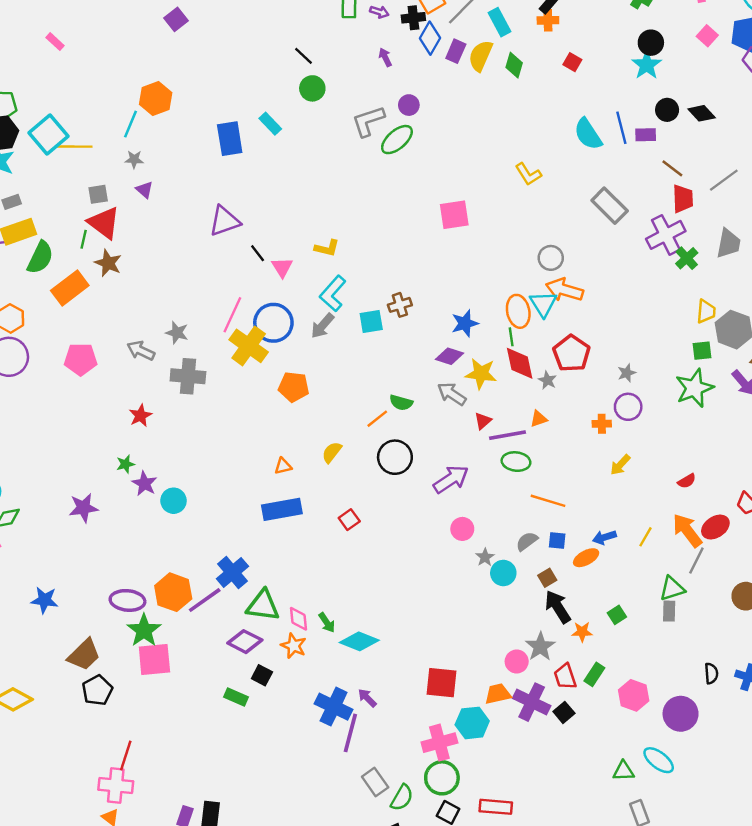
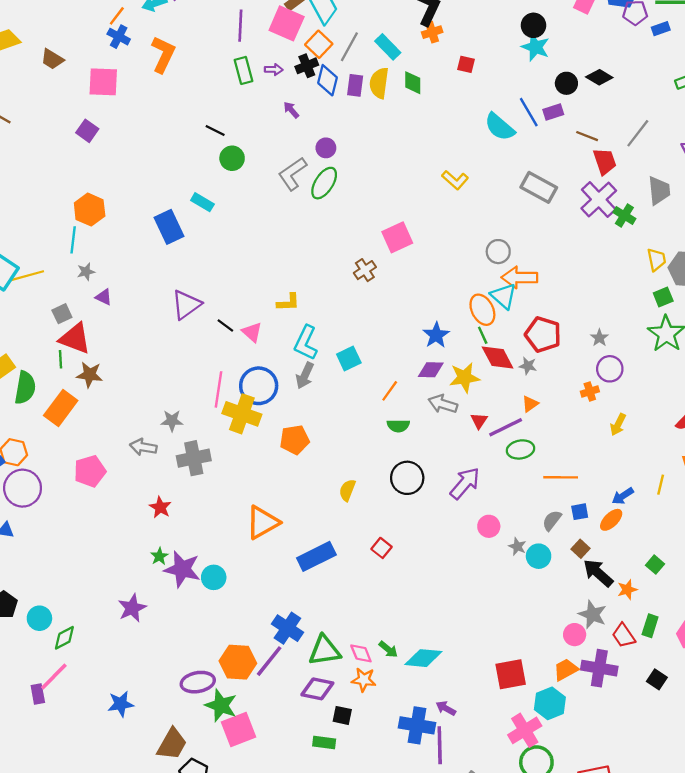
brown cross: (400, 305) -> (365, 270), moved
orange line: (377, 419) -> (390, 391), moved
orange triangle: (283, 466) -> (263, 522), moved, size x2.0
purple star: (145, 484) -> (182, 569), size x1.5
black square: (564, 712) -> (657, 679), moved

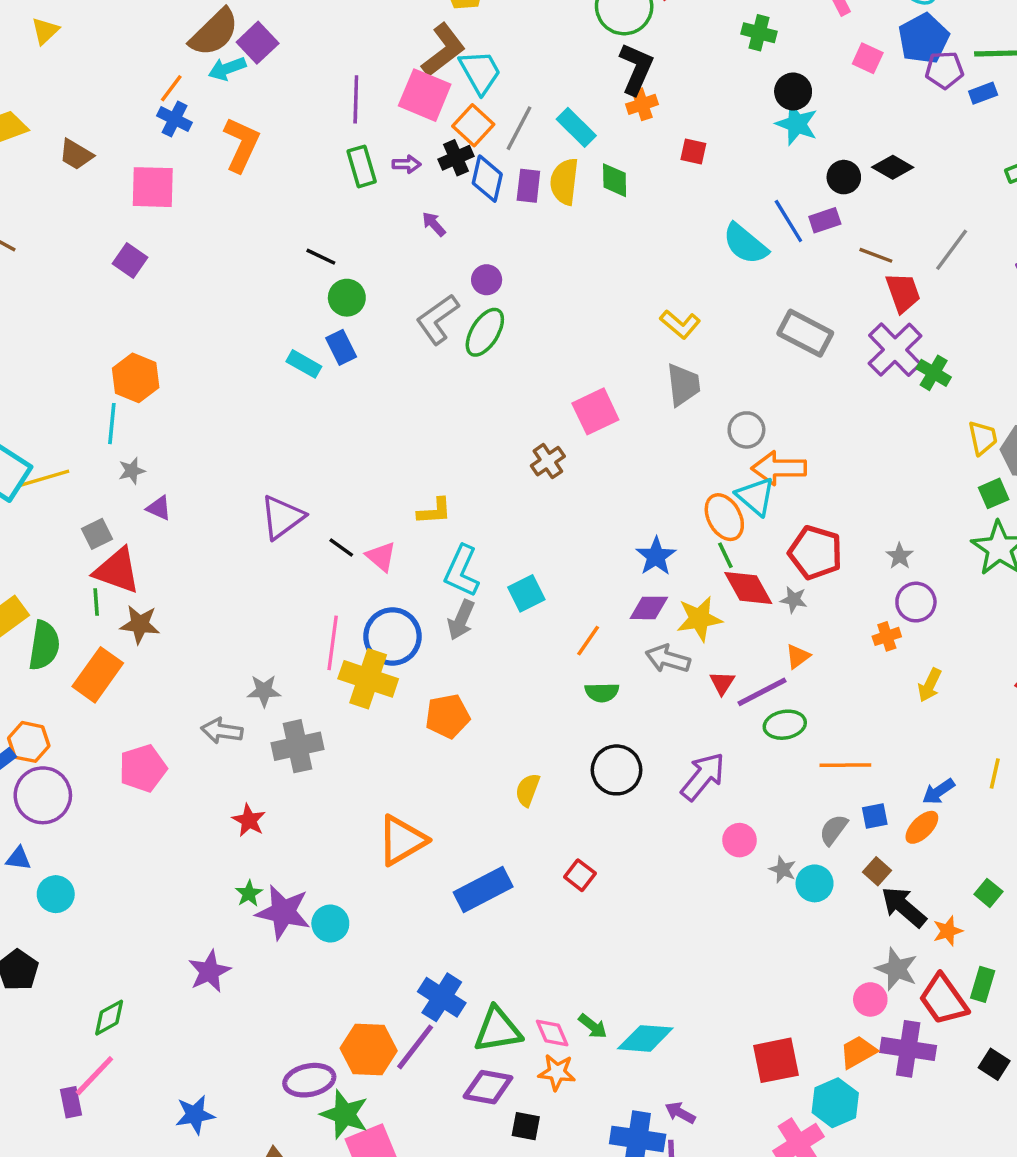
gray trapezoid: (659, 191) -> (683, 385), moved
blue rectangle: (169, 227) -> (341, 347), moved, size x0.7
cyan circle: (39, 618) -> (56, 894), moved
red trapezoid: (624, 635) -> (943, 1000), size x1.4

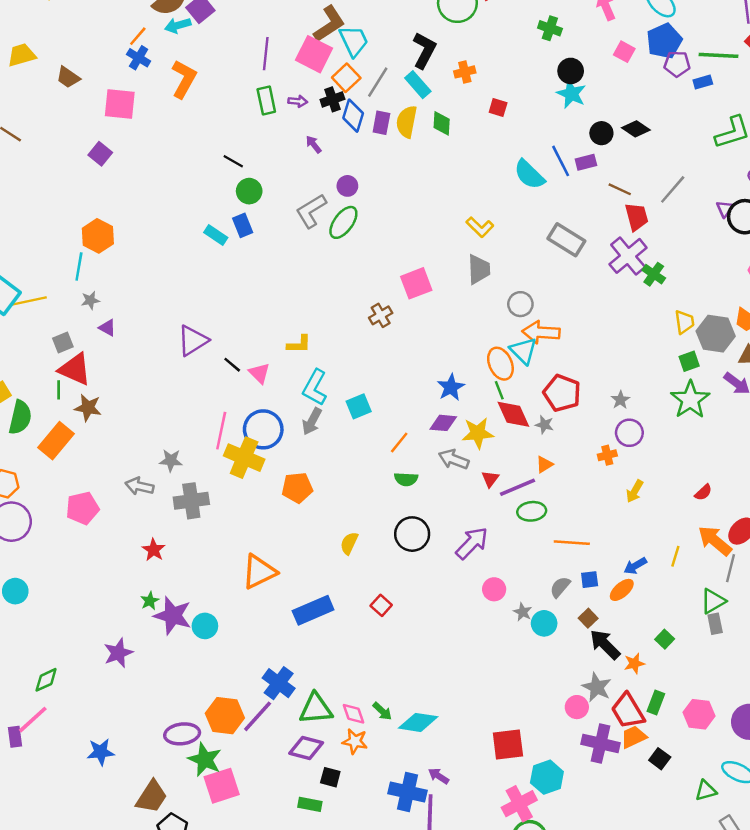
black L-shape: (636, 69) -> (424, 50), moved
orange trapezoid: (858, 1052) -> (634, 737), moved

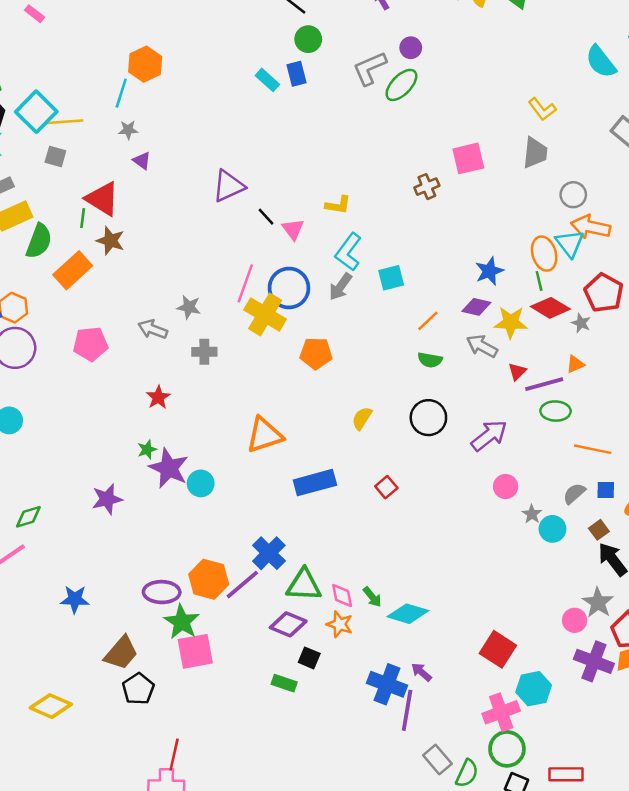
gray square: (63, 343) -> (55, 156), moved, turned 30
red diamond: (513, 414) -> (550, 308), turned -42
gray cross: (191, 501) -> (204, 352), size x0.7
red square: (508, 745) -> (498, 649), turned 32

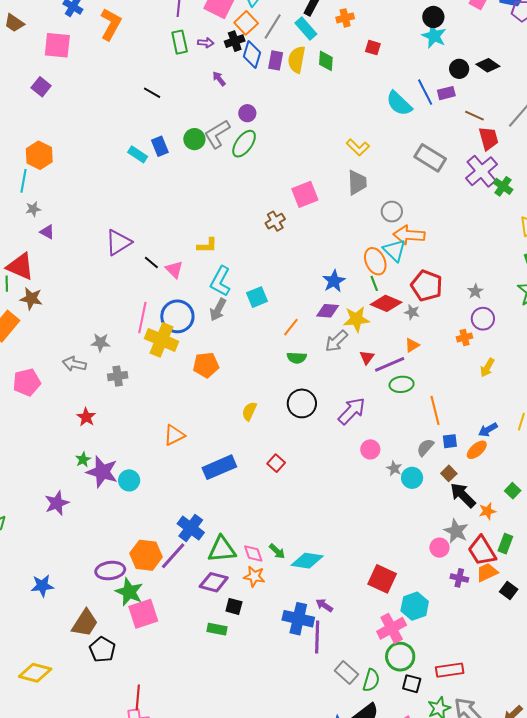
green circle: (308, 39) -> (194, 139), moved
gray arrow: (482, 346) -> (336, 341), turned -65
orange triangle: (264, 435) -> (174, 435), size x0.7
orange line: (593, 449) -> (435, 410), turned 72
purple cross: (594, 661) -> (459, 578), size x0.6

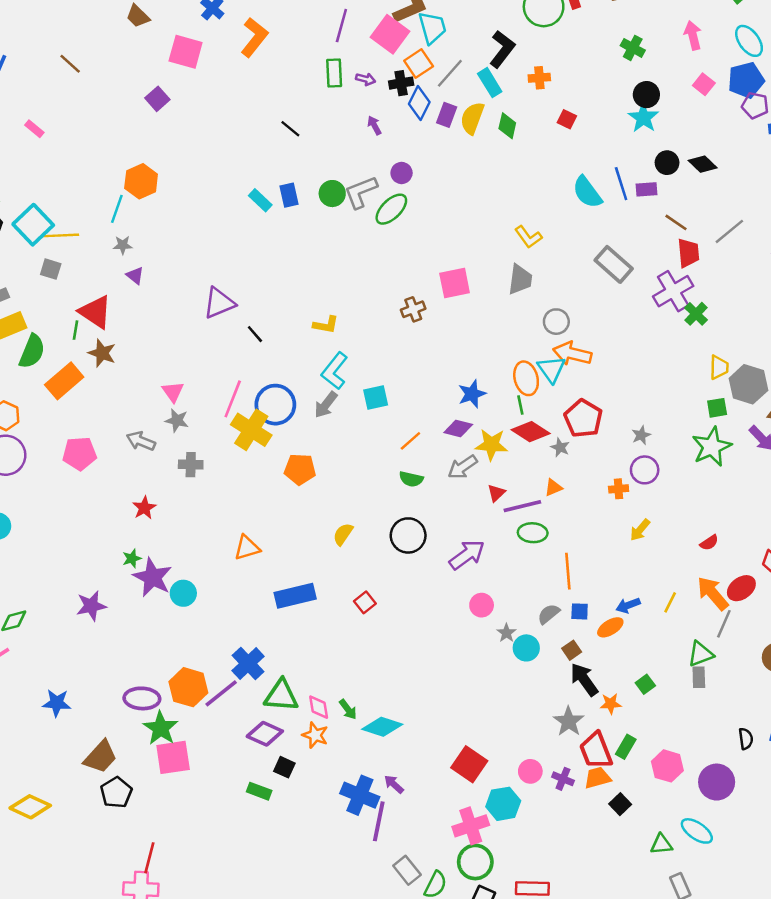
pink triangle: (174, 269) -> (173, 392), moved
pink circle: (439, 548) -> (530, 771), moved

